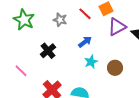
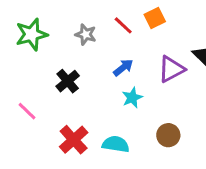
green star: (24, 20) -> (32, 34), turned 30
purple triangle: (117, 27) -> (171, 69), moved
brown circle: (115, 68) -> (168, 135), moved

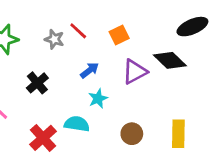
orange square: (155, 18) -> (119, 35), moved
red line: (123, 25) -> (78, 31), moved
cyan semicircle: (116, 144) -> (77, 124), moved

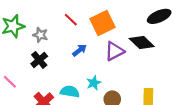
orange square: (119, 35) -> (102, 23), size x1.6
gray star: (54, 39) -> (40, 35), moved
cyan star: (98, 98) -> (94, 83), moved

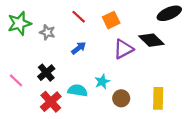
orange square: (102, 23) -> (111, 20), size x0.7
blue arrow: (80, 50) -> (79, 48), moved
black cross: (39, 60) -> (46, 73), moved

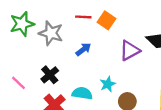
red line: (79, 17) -> (83, 17), turned -40
orange square: (111, 20) -> (106, 20), moved, turned -30
gray star: (47, 32) -> (51, 33), size x1.5

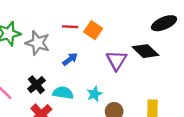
purple triangle: (130, 51) -> (116, 60), turned -30
cyan semicircle: (82, 93) -> (63, 93), moved

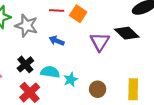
blue arrow: (70, 59) -> (57, 41), turned -120
cyan star: (94, 94) -> (71, 80), moved

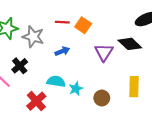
blue arrow: (57, 41) -> (62, 51), turned 136
black cross: (25, 64) -> (20, 66), moved
yellow rectangle: (133, 89) -> (134, 87), moved

